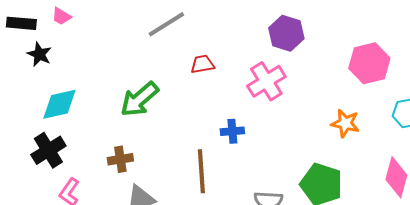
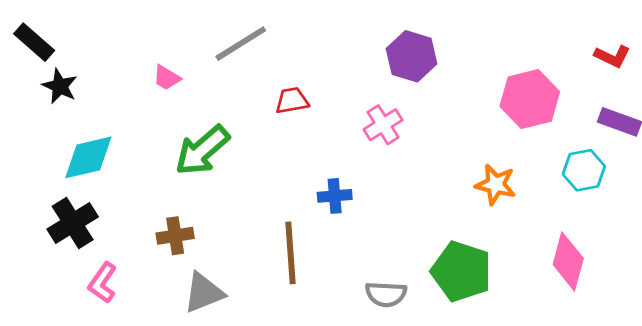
pink trapezoid: (61, 16) -> (167, 78), moved
black rectangle: (21, 23) -> (34, 42), turned 36
pink cross: (266, 81) -> (383, 125), size x0.7

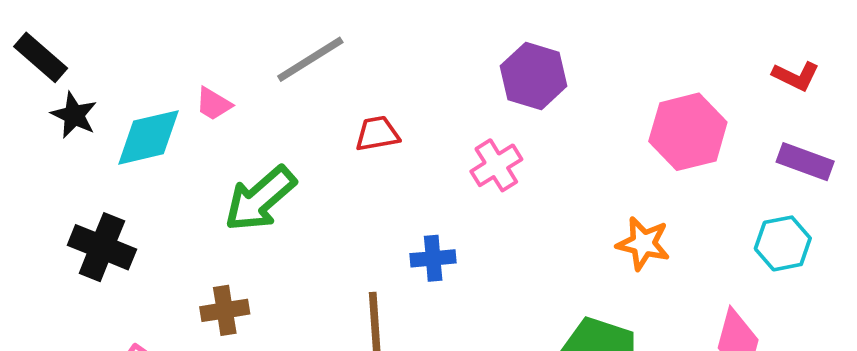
cyan diamond: (88, 157) -> (148, 137), moved
cyan hexagon: (584, 170) -> (783, 243), moved
black cross: (73, 223) -> (102, 247), moved, turned -36

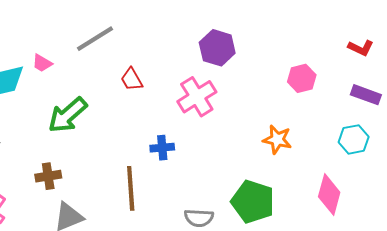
pink hexagon: (688, 132) -> (302, 78), size x0.7
red trapezoid: (377, 134) -> (132, 79), turned -110
pink cross: (496, 165) -> (197, 97), size x1.4

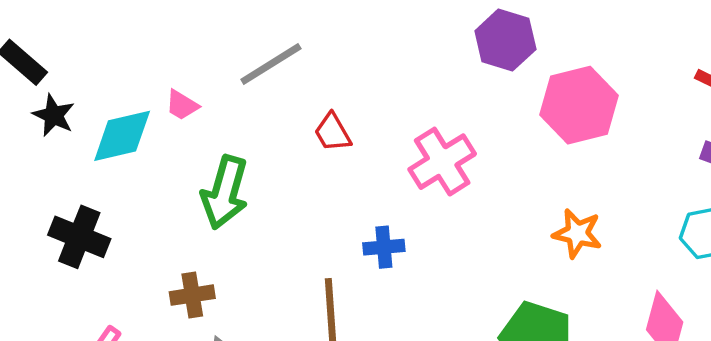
purple hexagon: (217, 48) -> (505, 40), moved
pink hexagon: (302, 78) -> (579, 105), moved, size x1.6
green arrow: (68, 115) -> (225, 192), turned -33

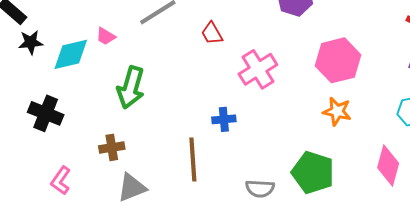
pink hexagon: (579, 105) -> (338, 60), moved
black star: (54, 115) -> (31, 42), turned -30
red trapezoid: (333, 132) -> (212, 33), moved

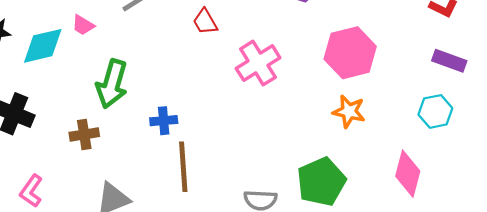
blue cross: (224, 119) -> (164, 121), moved
brown cross: (112, 147) -> (84, 134), moved
green pentagon: (313, 172) -> (321, 182), turned 30

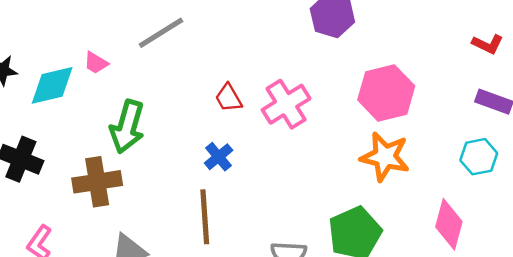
red trapezoid: (205, 22) -> (229, 98), moved
orange star: (349, 111) -> (385, 157), size x1.4
blue cross: (164, 121) -> (219, 157), moved, turned -35
brown cross: (84, 134) -> (97, 182), size x1.5

